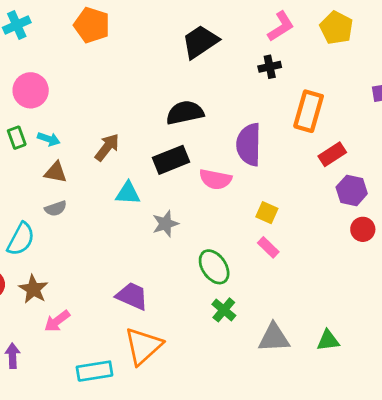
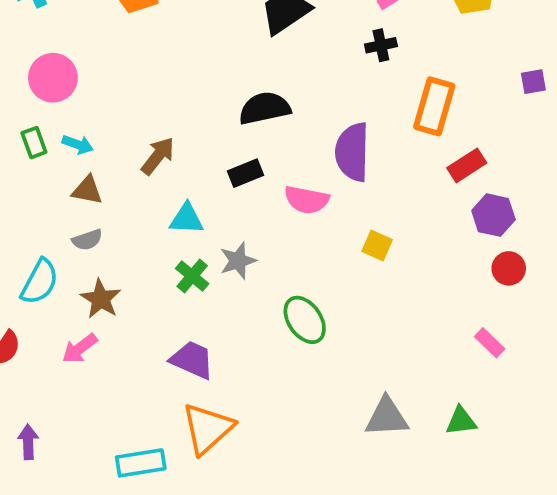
black rectangle: (171, 160) -> (246, 173), size x0.7
pink rectangle: (268, 247) -> (490, 343), moved
brown star: (33, 289) -> (101, 299), moved
green cross: (224, 310) -> (192, 276), moved
pink arrow: (57, 321) -> (80, 348), moved

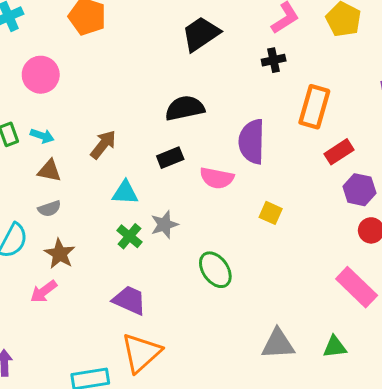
pink circle: (53, 78) -> (41, 75), moved
pink rectangle: (490, 343) -> (357, 287), size x1.8

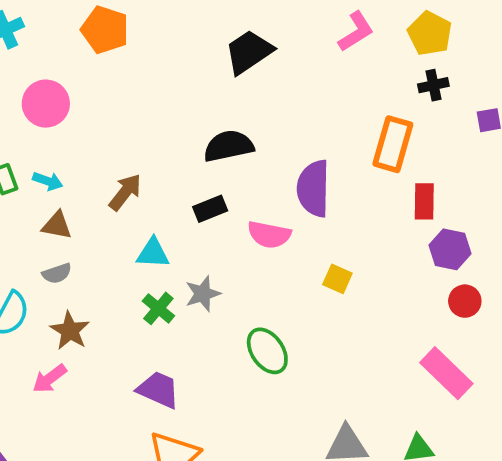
black cross: (274, 60) -> (433, 85), moved
red rectangle: (339, 152) -> (424, 201), turned -56

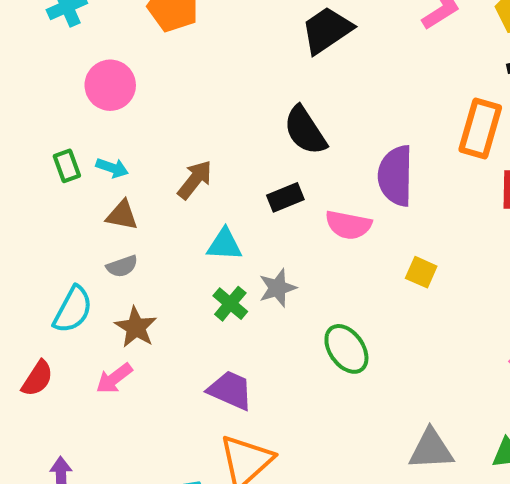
black semicircle: (229, 146) -> (305, 130), turned -111

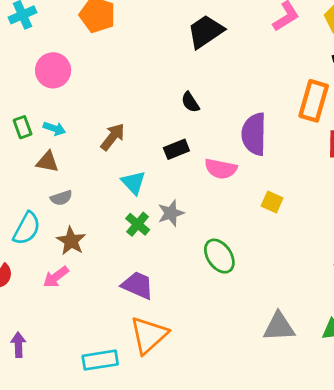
black semicircle: (305, 130) -> (190, 102), size x0.6
brown triangle: (122, 215) -> (47, 162), moved
cyan triangle: (224, 245) -> (133, 183), turned 44

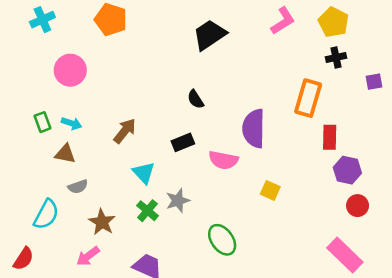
brown star: (71, 241) -> (102, 222), moved
pink arrow: (56, 277) -> (88, 256), moved

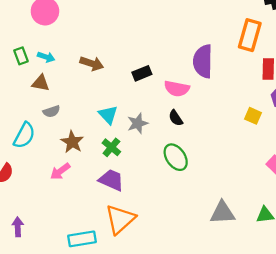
black semicircle: (196, 99) -> (176, 118), moved
brown arrow: (125, 131) -> (92, 63), turned 70
cyan triangle: (144, 173) -> (108, 115), moved
yellow square: (270, 190) -> (253, 116), moved
green cross: (147, 211) -> (111, 147), moved

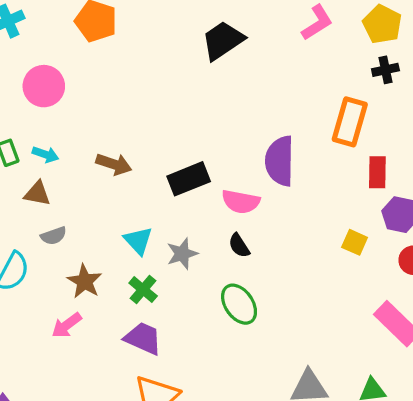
black rectangle: (142, 73) -> (189, 179), size x1.4

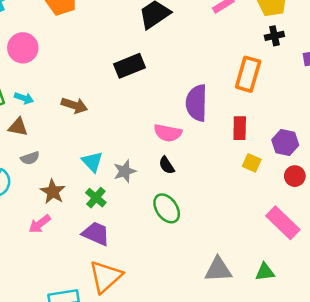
red rectangle: (377, 172) -> (240, 128), moved
black rectangle: (189, 179) -> (129, 66), moved

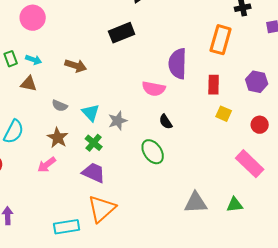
purple hexagon: (285, 143) -> (257, 82), moved
gray semicircle: (30, 158) -> (60, 106), moved, turned 42
black semicircle: (167, 165) -> (166, 122), moved

